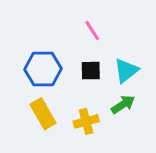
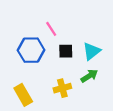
pink line: (92, 31) -> (51, 29), moved
yellow rectangle: (43, 114) -> (23, 95), moved

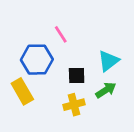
black square: (66, 51) -> (77, 75), moved
yellow rectangle: (23, 95) -> (22, 91), moved

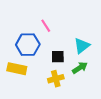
yellow rectangle: (22, 91) -> (17, 69), turned -48

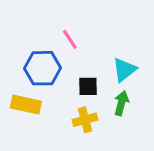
green arrow: (80, 68) -> (121, 103), turned -42

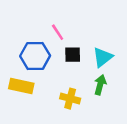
black square: (88, 86) -> (73, 55), moved
yellow cross: (85, 120) -> (70, 99), turned 30

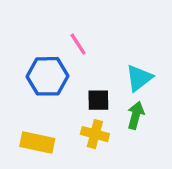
black square: (73, 55) -> (98, 100), moved
yellow rectangle: (21, 86) -> (37, 143), moved

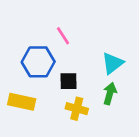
black square: (98, 100) -> (68, 81), moved
yellow rectangle: (37, 143) -> (22, 102), moved

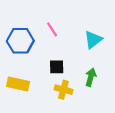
blue hexagon: (38, 62) -> (20, 41), moved
cyan triangle: (113, 63) -> (93, 40), moved

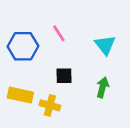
cyan triangle: (93, 40) -> (105, 45), turned -30
yellow cross: (63, 90) -> (50, 105), moved

